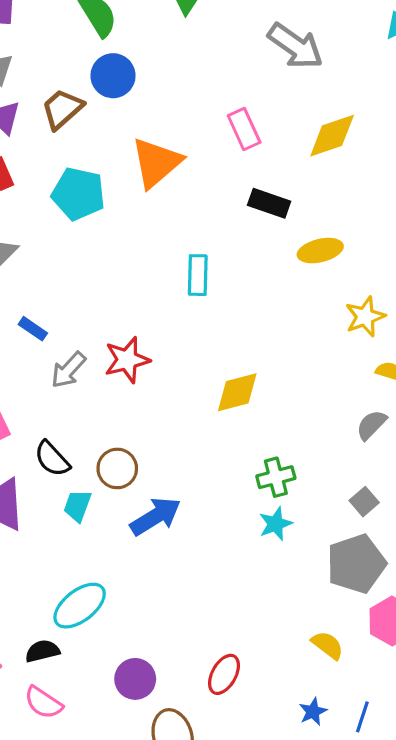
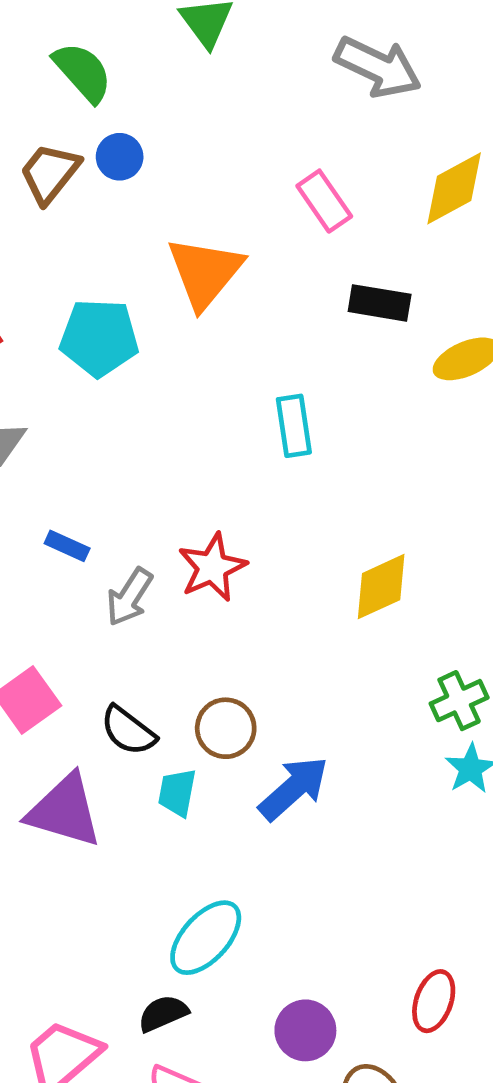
blue circle: (113, 76) -> (120, 157), size x0.7
brown trapezoid: (62, 109) -> (50, 173), moved

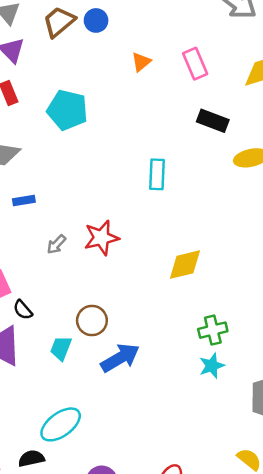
orange triangle: (205, 272) -> (141, 62), moved, size x0.5
blue rectangle: (67, 546) -> (24, 200), moved, turned -45
gray arrow: (129, 597) -> (56, 244), size x0.7
black semicircle: (128, 731) -> (23, 310), moved, size x0.7

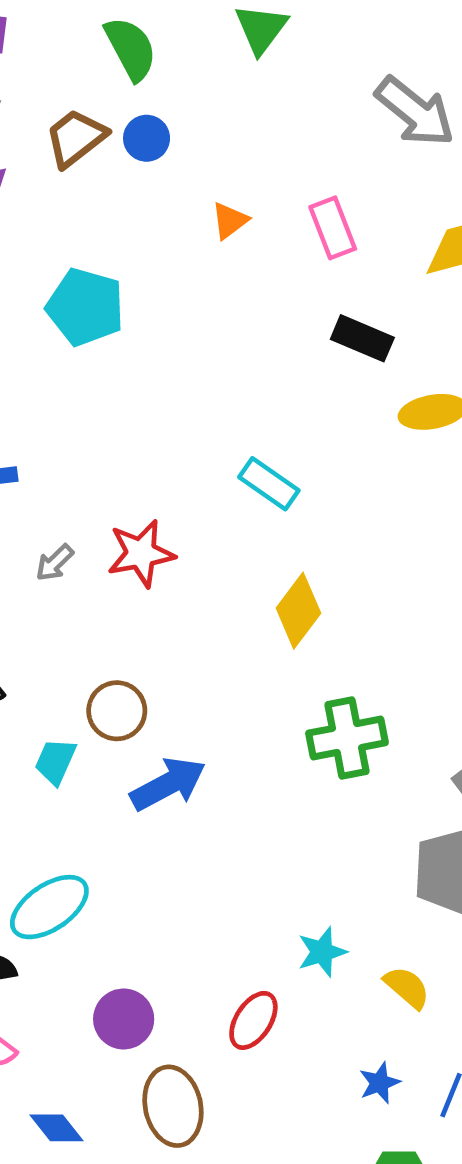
cyan rectangle: (157, 174) -> (269, 484), moved, turned -60
yellow diamond: (185, 265) -> (298, 611), turned -42
green cross: (213, 330) -> (347, 738), size x1.4
cyan star: (212, 366) -> (322, 952), moved

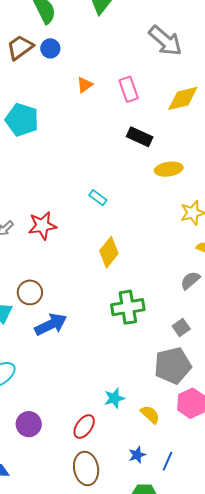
cyan rectangle: (269, 484) -> (98, 198), size x0.7
brown ellipse: (173, 1106) -> (86, 468), moved

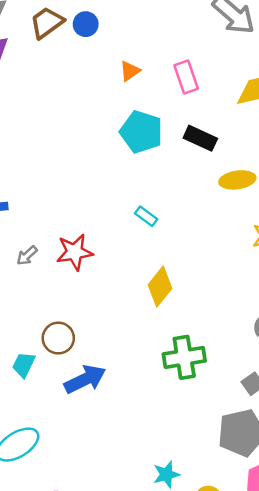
cyan pentagon: (22, 120) -> (141, 132), moved

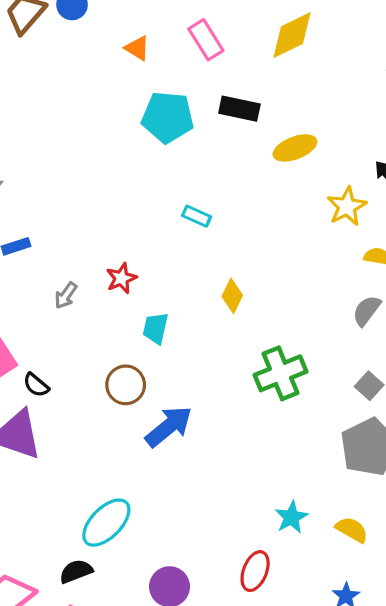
orange triangle: (130, 71) -> (137, 48), turned -40
red star: (75, 252) -> (121, 278), size x0.7
yellow diamond: (160, 287) -> (232, 296), size x0.7
cyan trapezoid: (24, 365) -> (156, 328), moved

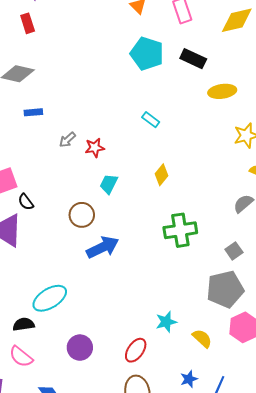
gray arrow: (66, 295) -> (67, 140), moved

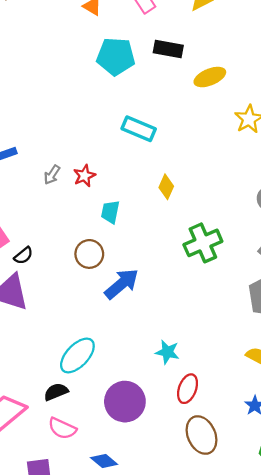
cyan rectangle: (151, 120) -> (139, 129), size x1.6
black semicircle: (26, 202) -> (23, 256), turned -78
cyan star: (166, 322) -> (167, 352), moved, turned -30
purple circle: (80, 348) -> (125, 402), size x1.4

